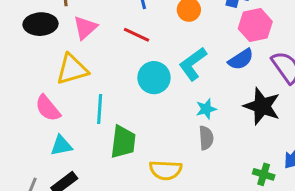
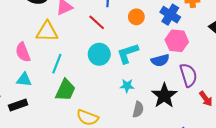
gray semicircle: (206, 138) -> (138, 109), moved

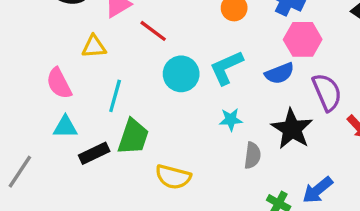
red line: (97, 22) -> (153, 31), moved
yellow triangle: (47, 32) -> (94, 47), size x0.7
black rectangle: (18, 105) -> (94, 153), moved

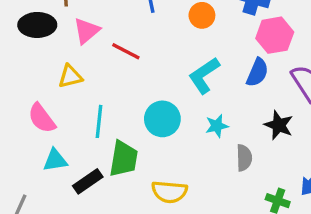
blue semicircle: (279, 73) -> (257, 72), turned -36
cyan circle: (181, 74) -> (162, 119), moved
black star: (292, 129) -> (279, 125), size x0.7

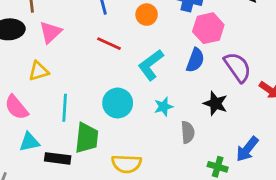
red line: (126, 51) -> (109, 44), moved
black rectangle: (88, 181) -> (58, 158), turned 45

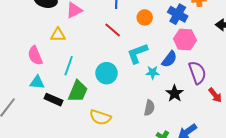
cyan star: (164, 107) -> (153, 72), moved

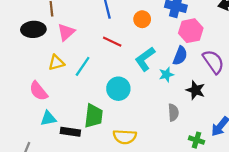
cyan line: (69, 66) -> (83, 66), moved, turned 30

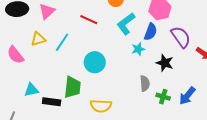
cyan L-shape: (145, 59) -> (126, 24), moved
pink semicircle: (38, 91) -> (15, 55), moved
green cross: (197, 140) -> (163, 97), moved

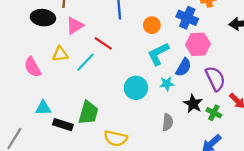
red line: (89, 20) -> (103, 43), moved
cyan circle: (95, 62) -> (136, 88), moved
green cross: (163, 97) -> (214, 113), moved

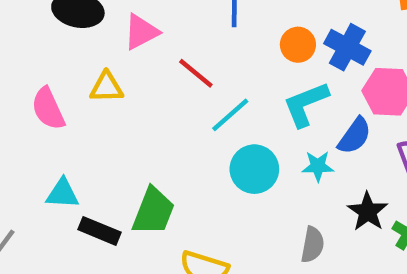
blue cross: (187, 18) -> (347, 47), moved
cyan line: (85, 62) -> (230, 115), moved

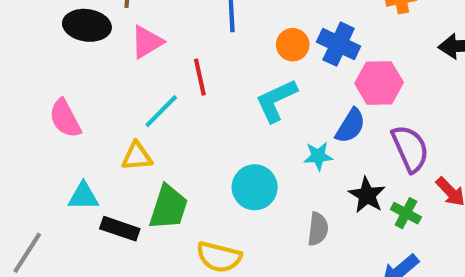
red line: (196, 73) -> (200, 77), turned 42
yellow triangle: (107, 87) -> (137, 156), moved
cyan L-shape: (306, 104) -> (276, 100), moved
cyan line: (230, 115) -> (161, 111), moved
cyan circle: (254, 169) -> (255, 187), moved

